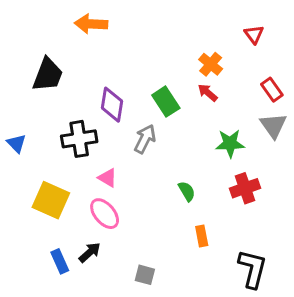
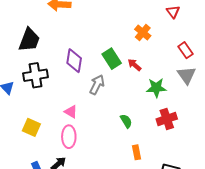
red arrow: (208, 93) -> (134, 65), moved
black cross: (79, 139) -> (36, 75), moved
yellow square: (51, 200) -> (31, 127), size x0.7
pink ellipse: (105, 214) -> (69, 137), turned 40

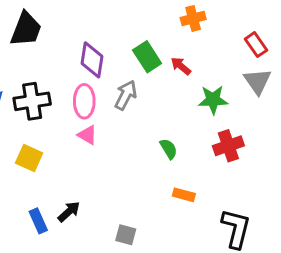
orange cross: (143, 33) -> (193, 18), turned 35
black cross: (36, 75) -> (32, 101), moved
pink ellipse: (69, 137) -> (84, 101), moved
orange rectangle: (137, 152) -> (184, 195), turned -64

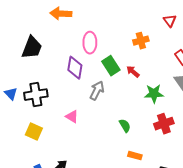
pink ellipse: (84, 101) -> (90, 43), moved

